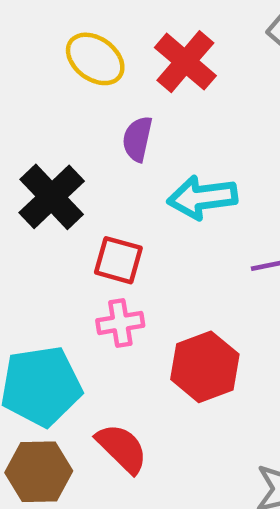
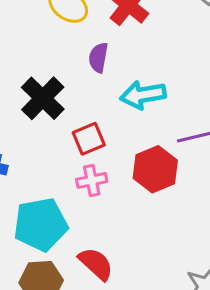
red square: (118, 260) -> (89, 139), turned -36
red hexagon: (205, 367) -> (155, 169), moved

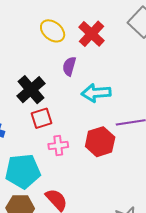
red square: (89, 139) -> (42, 118), moved

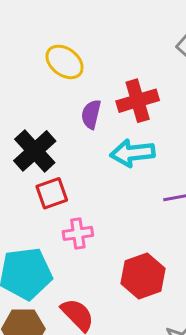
red cross: (91, 34) -> (138, 101), moved, turned 32
red hexagon: (100, 142) -> (143, 276), moved

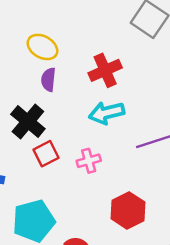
purple semicircle: (91, 114) -> (48, 80), moved
pink cross: (78, 233) -> (89, 161), moved

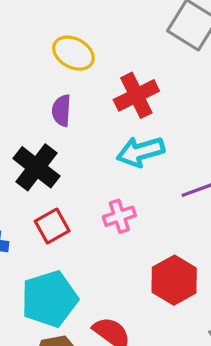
yellow ellipse: (42, 47) -> (73, 53), moved
red square: (46, 154) -> (52, 226), moved

